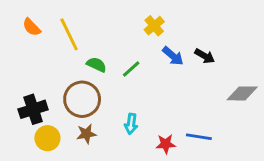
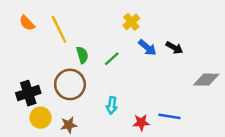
green semicircle: (96, 65) -> (82, 55), turned 49
brown star: (86, 134) -> (69, 125), moved

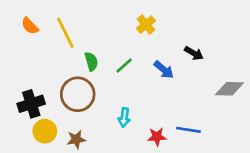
blue arrow: (147, 48) -> (164, 70), moved

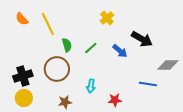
black arrow: (194, 53) -> (142, 39), size x1.5
blue line: (188, 130) -> (148, 84), moved
yellow circle: (45, 131) -> (24, 98), moved
brown star: (76, 139) -> (65, 102), moved

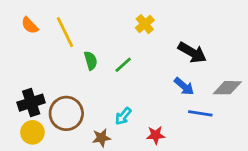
blue arrow: (120, 51) -> (184, 86), moved
brown circle: (57, 69) -> (66, 113), moved
cyan arrow: (91, 86) -> (123, 116), turned 32
brown star: (65, 102) -> (101, 138), moved

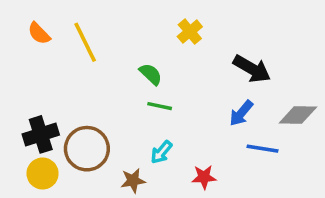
green semicircle: (91, 61) -> (151, 74), moved, turned -30
green line: (123, 65) -> (160, 106), moved, turned 54
blue arrow: (184, 86) -> (241, 113), turned 90

